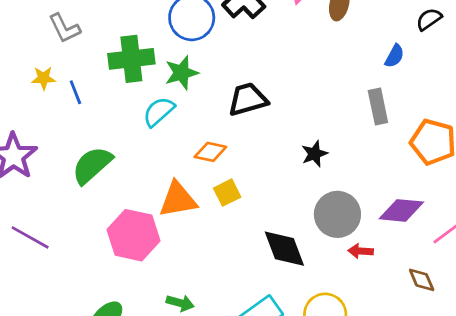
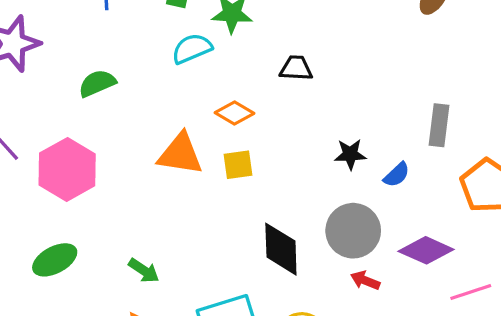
blue semicircle: (395, 56) -> (397, 175), moved
black trapezoid: (248, 99) -> (296, 68), size x0.7
green semicircle: (92, 165) -> (97, 83), size x0.7
pink hexagon: (134, 235) -> (67, 169), moved

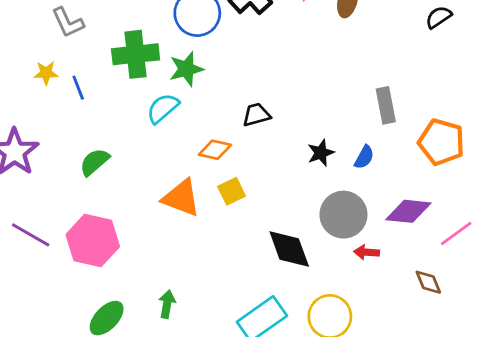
black trapezoid: (296, 68) -> (256, 115), moved
orange triangle: (180, 154) -> (181, 198), turned 30
green arrow: (144, 271) -> (167, 304), moved, turned -96

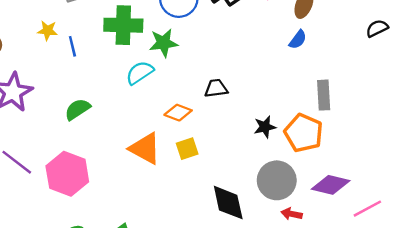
orange pentagon: (441, 142) -> (304, 133), moved
blue semicircle: (364, 157) -> (298, 40), moved

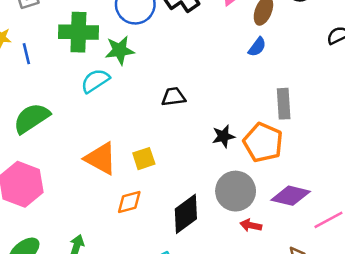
green semicircle: (77, 109) -> (32, 118), size x1.4
orange diamond: (178, 113) -> (129, 202), moved, turned -36
black diamond: (228, 203) -> (186, 214), turned 66

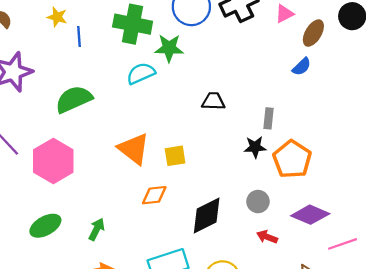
gray rectangle: (284, 104) -> (268, 118), moved, size x0.7
gray circle: (236, 191) -> (258, 202), size x0.6

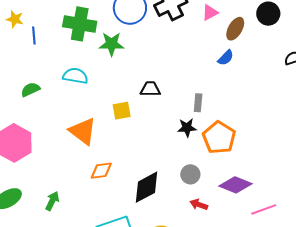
cyan semicircle: (141, 73) -> (75, 76), moved, turned 35
green semicircle: (74, 99) -> (30, 90), size x0.6
yellow square: (175, 156) -> (122, 111), moved

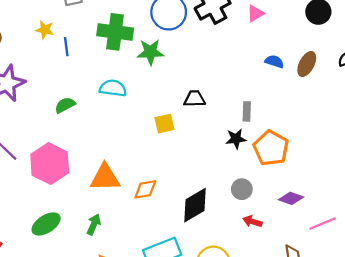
brown ellipse: (235, 29) -> (307, 64), moved
blue semicircle: (226, 58) -> (274, 62), turned -114
orange triangle: (83, 131) -> (105, 178), moved, turned -36
purple diamond: (235, 185) -> (291, 198), size x0.7

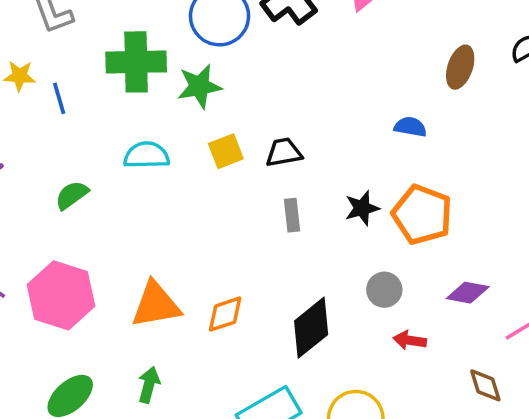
blue semicircle: (274, 62) -> (410, 127), moved
gray rectangle: (247, 111) -> (292, 215), moved
yellow square: (164, 124) -> (226, 151), moved

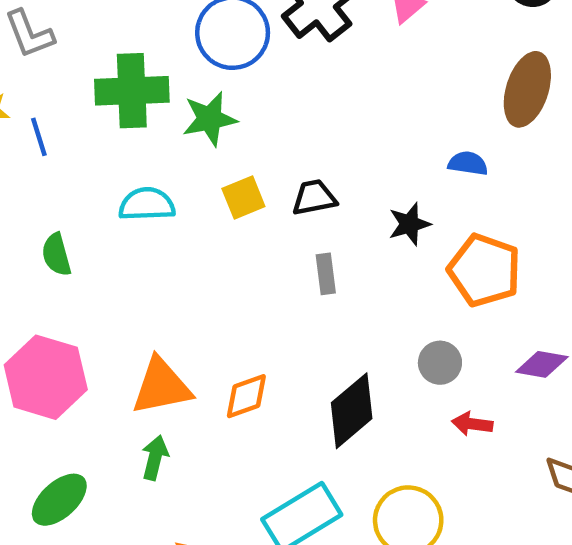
brown ellipse: (460, 67) -> (527, 89), size x1.4
green semicircle: (72, 195) -> (56, 255), turned -68
black star: (362, 208) -> (409, 224), moved
green arrow: (149, 385) -> (155, 458), moved

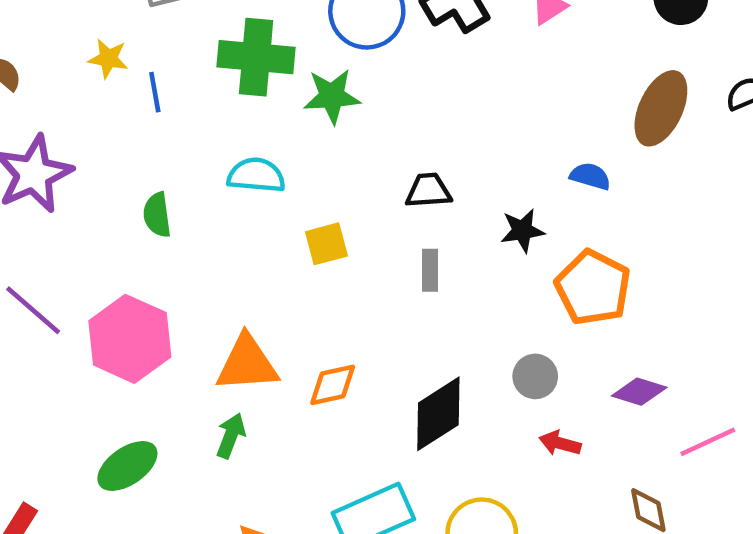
yellow square: (243, 197) -> (326, 244), moved

